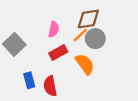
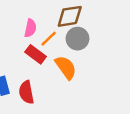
orange line: (80, 35) -> (49, 39), moved
red rectangle: (58, 53) -> (36, 54), turned 66

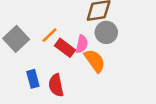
pink semicircle: (30, 28) -> (82, 44), moved
orange line: (49, 39) -> (50, 35), moved

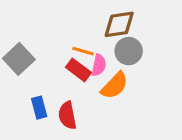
orange line: (50, 35) -> (83, 51), moved, turned 60
orange semicircle: (95, 61) -> (114, 86), turned 80

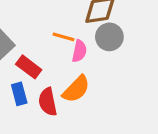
red rectangle: (78, 70) -> (29, 67), moved
orange semicircle: (114, 86) -> (76, 89), moved

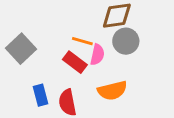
red rectangle: (29, 67) -> (75, 62), moved
orange semicircle: (76, 89) -> (112, 91), moved, turned 32

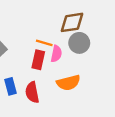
red rectangle: (75, 62) -> (38, 60), turned 66

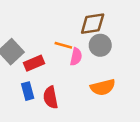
red rectangle: (38, 60) -> (34, 63), moved, turned 54
orange semicircle: (68, 83) -> (103, 87), moved

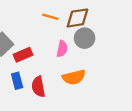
orange line: (63, 45) -> (50, 17), moved
orange semicircle: (103, 87) -> (74, 77), moved

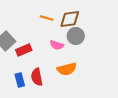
pink semicircle: (62, 49) -> (57, 45), turned 96
blue rectangle: (17, 81) -> (20, 80), moved

